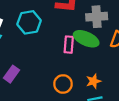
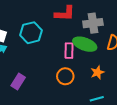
orange star: (94, 81) -> (97, 72), moved
orange circle: (63, 84) -> (65, 76), moved

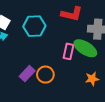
orange circle: (65, 76) -> (45, 75), moved
purple rectangle: (18, 81) -> (27, 74), moved

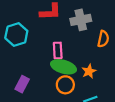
green ellipse: (85, 48) -> (64, 67), moved
orange circle: (45, 75) -> (65, 85), moved

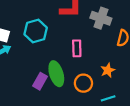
gray cross: (81, 20) -> (101, 18), turned 30
green ellipse: (64, 67) -> (56, 74), moved, turned 55

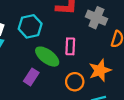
orange star: (108, 70) -> (100, 70), size x1.5
green ellipse: (56, 74) -> (47, 57), moved, turned -40

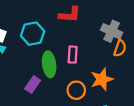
gray cross: (96, 18) -> (112, 31), moved
green ellipse: (47, 57) -> (49, 64), turned 45

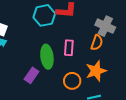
cyan hexagon: (33, 34) -> (44, 15), moved
orange semicircle: (120, 48) -> (97, 43), moved

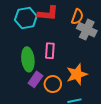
orange semicircle: (97, 43) -> (77, 17), moved
purple rectangle: (32, 75) -> (35, 79), moved

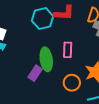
purple rectangle: (35, 79) -> (35, 73), moved

